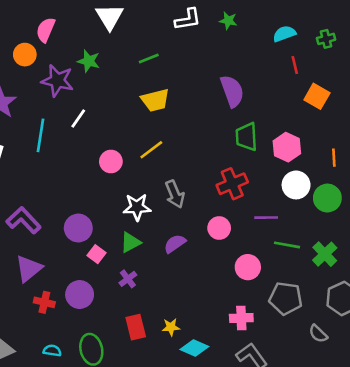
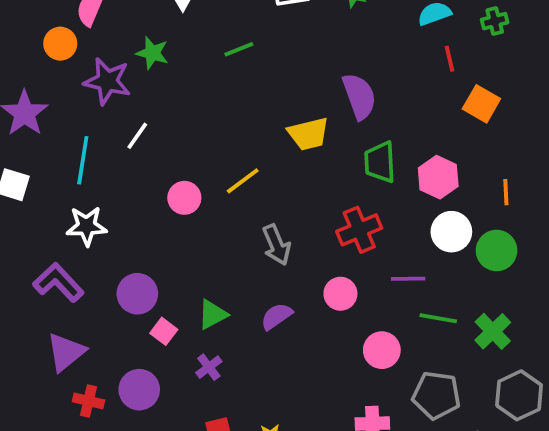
yellow trapezoid: (155, 100) -> (308, 134), moved
white star: (137, 207) -> (87, 226), moved

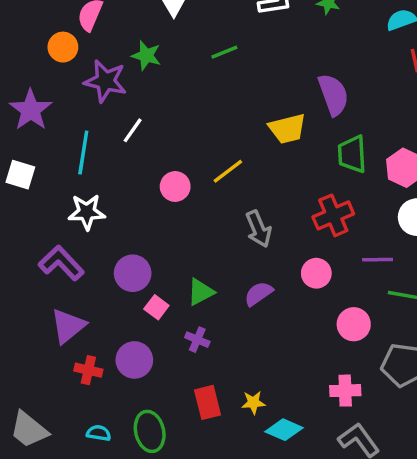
purple cross: (209, 367) -> (197, 340), turned -30

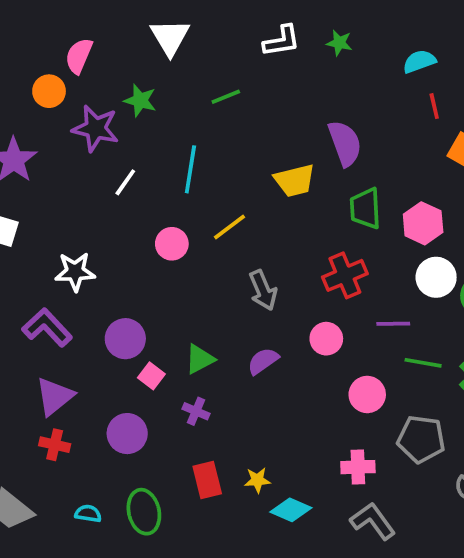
cyan line: (83, 152) -> (190, 169), moved
red cross: (88, 370) -> (55, 445), moved

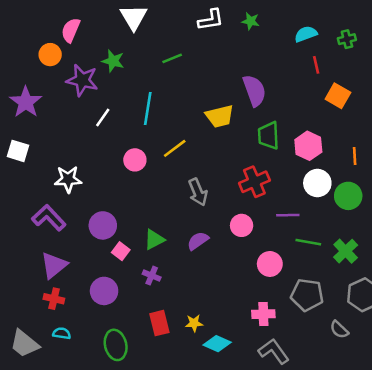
cyan semicircle: (88, 514) -> (62, 333), moved

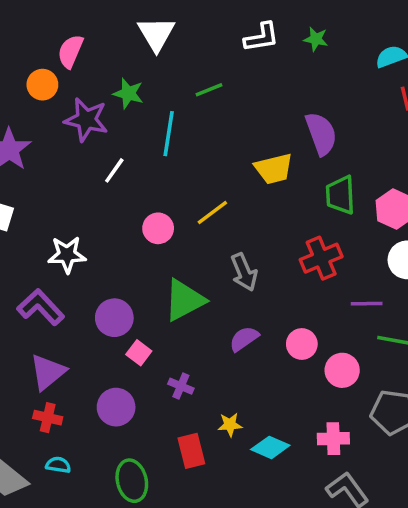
cyan line: (148, 109) -> (169, 134), moved
pink circle: (242, 225) -> (302, 344), moved
green triangle: (154, 240) -> (184, 300), moved, size x1.5
yellow star: (194, 323) -> (230, 425), moved
cyan diamond: (217, 344) -> (270, 447), moved

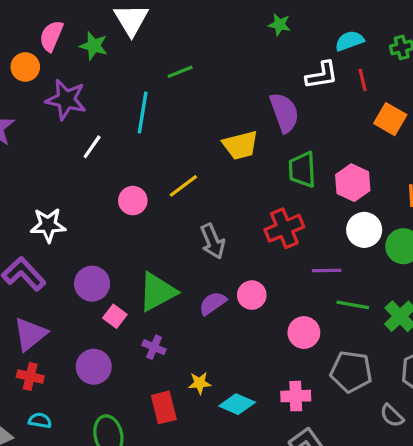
white L-shape: (262, 37) -> (322, 75), moved
green star: (128, 93) -> (94, 46), moved
green triangle: (184, 300) -> (157, 292), moved
pink circle: (302, 344) -> (252, 295), moved

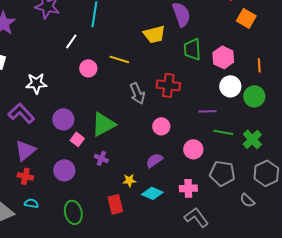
white line: (92, 147) -> (71, 41), moved
yellow line: (183, 186) -> (119, 59), turned 54
red cross: (284, 228) -> (168, 85), moved, turned 30
purple semicircle: (213, 303) -> (154, 160), moved
red rectangle: (164, 407) -> (115, 204), moved

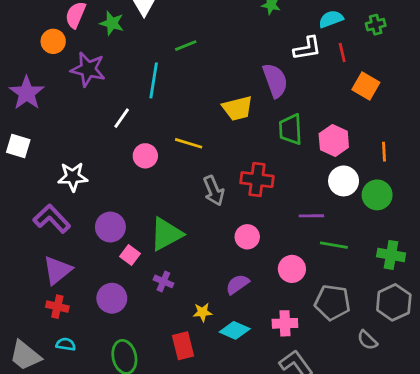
green cross: (252, 139) -> (391, 255), moved, turned -36

